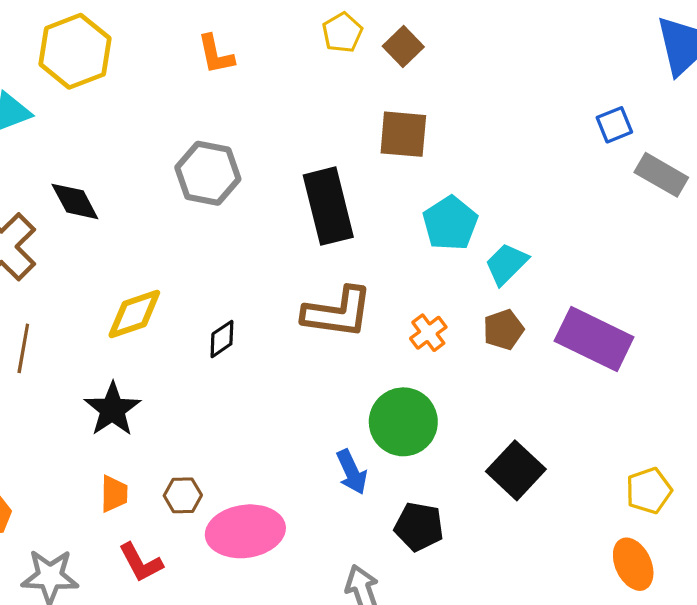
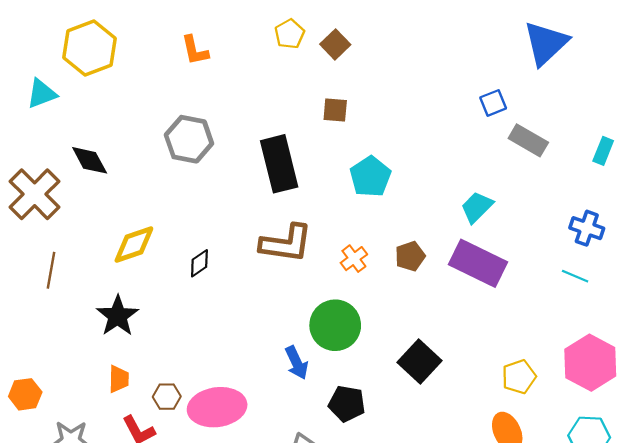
brown square: (403, 134) -> (335, 110), size x0.7
cyan trapezoid: (507, 264) -> (477, 207), moved
brown hexagon: (183, 495) -> (167, 397), moved

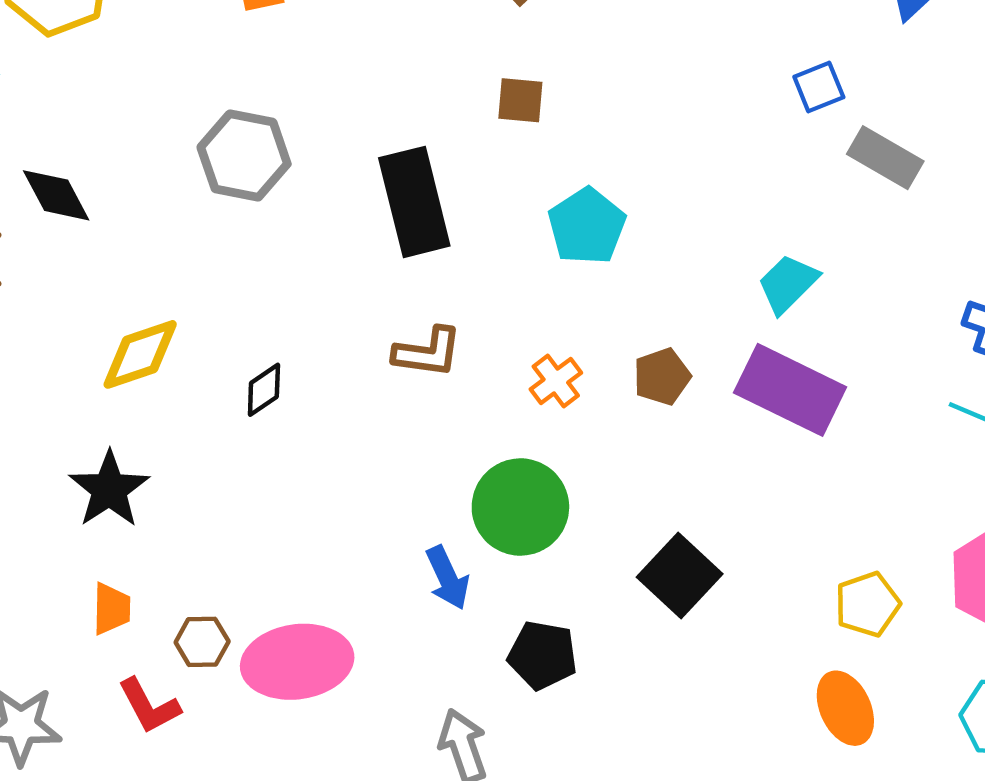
brown L-shape: (286, 243) -> (428, 352), size x0.7

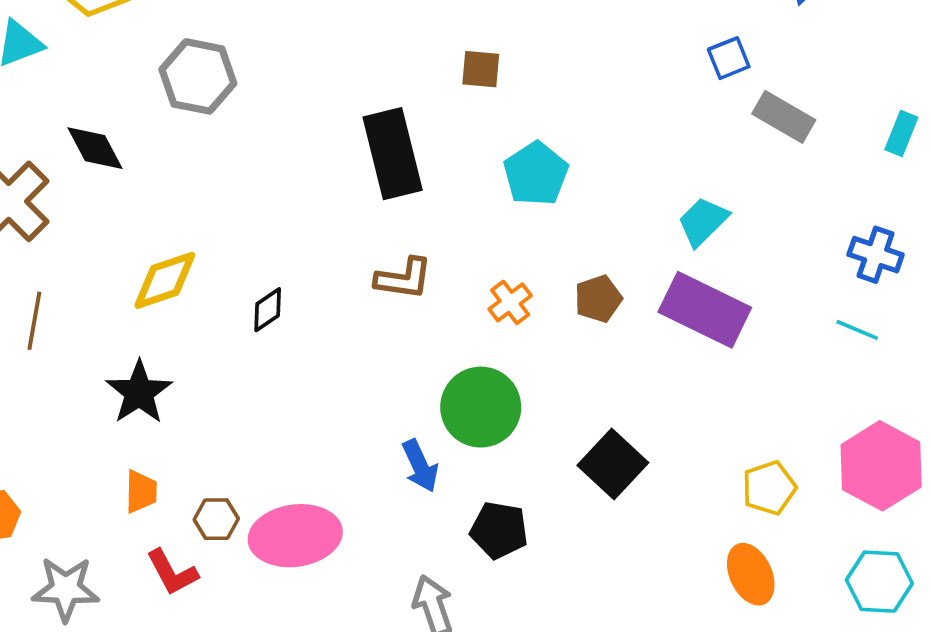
gray hexagon: (244, 156) -> (198, 76), moved

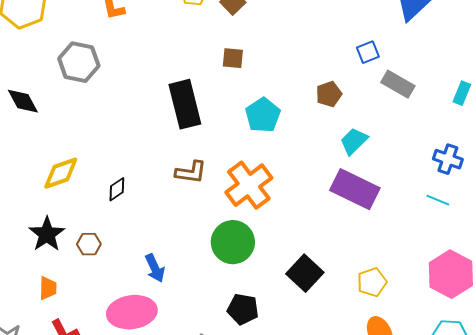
brown pentagon: (598, 299) -> (329, 94), moved
orange cross: (510, 302) -> (249, 185), size x2.0
blue arrow: (420, 466) -> (155, 268), moved
yellow pentagon: (769, 488) -> (372, 282), moved
brown hexagon: (216, 519) -> (89, 244), moved

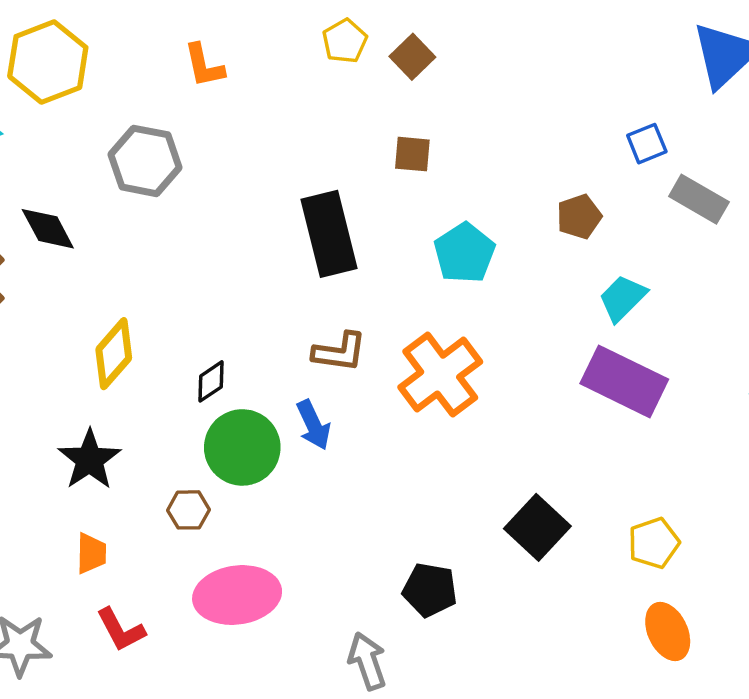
yellow diamond: (61, 173) -> (114, 354), turned -30
green circle: (233, 242) -> (242, 447), moved
brown hexagon: (89, 244) -> (188, 510), moved
blue arrow: (155, 268) -> (313, 425), moved

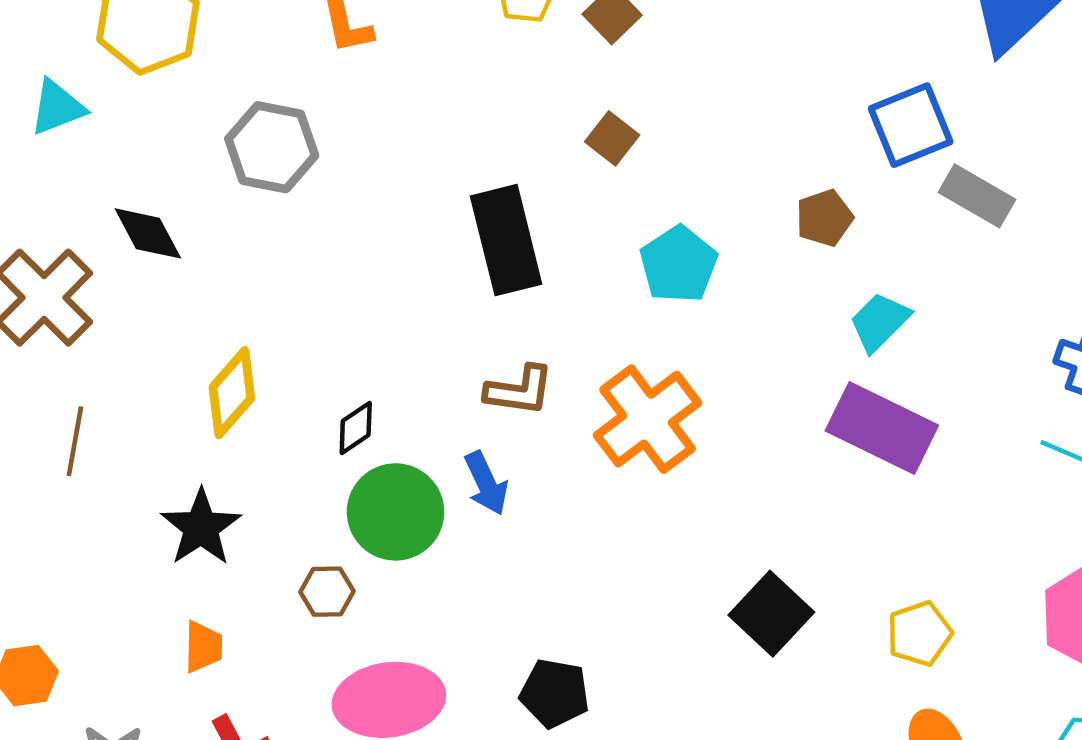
blue square: (647, 144) -> (911, 125), size x1.6
brown square: (412, 154) -> (612, 138), turned 33
black pentagon: (430, 590) -> (555, 693), moved

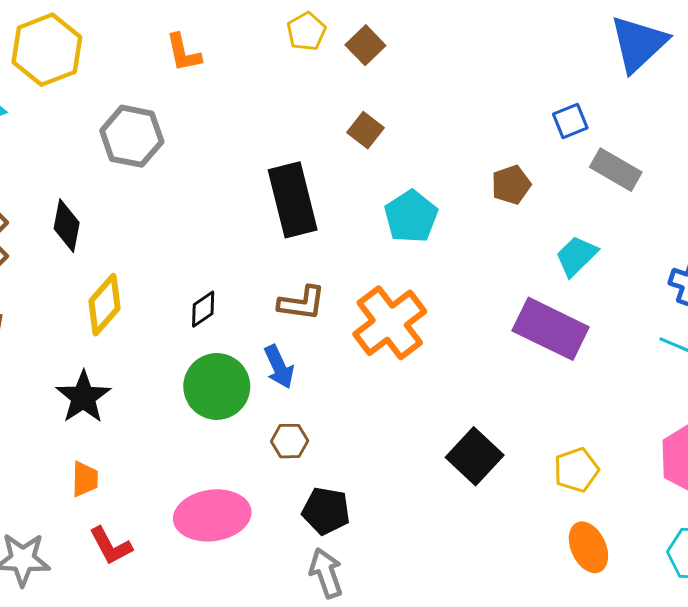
blue square: (911, 125) -> (570, 121), size x0.6
black diamond: (148, 233) -> (67, 226), moved, turned 39
cyan trapezoid: (880, 322) -> (576, 256), moved
black diamond: (356, 428) -> (203, 309), moved
brown hexagon: (327, 592) -> (290, 441), moved

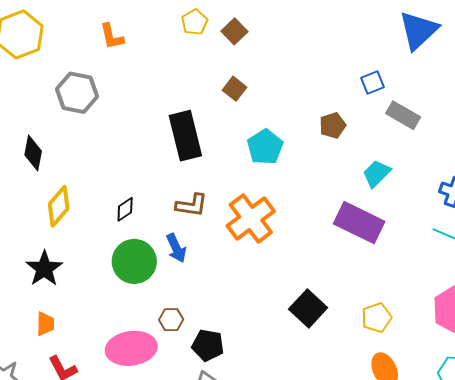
brown hexagon: (290, 441) -> (171, 320), moved

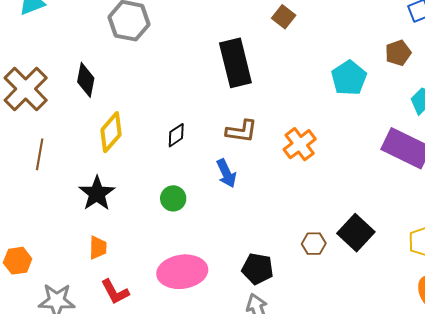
brown pentagon: (333, 125) -> (398, 53), moved
cyan pentagon: (265, 147) -> (349, 78), moved
orange cross: (251, 218) -> (300, 144), size x0.7
green circle: (134, 261) -> (173, 198), moved, size x0.6
brown hexagon: (171, 320) -> (314, 244), moved

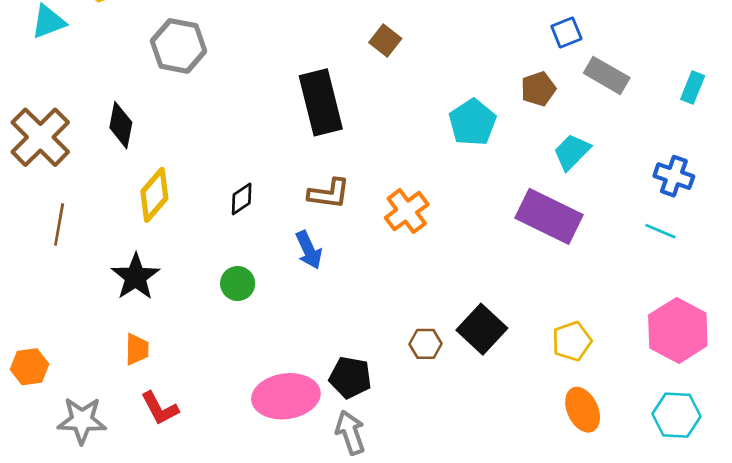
pink ellipse: (182, 272) -> (286, 396), moved

